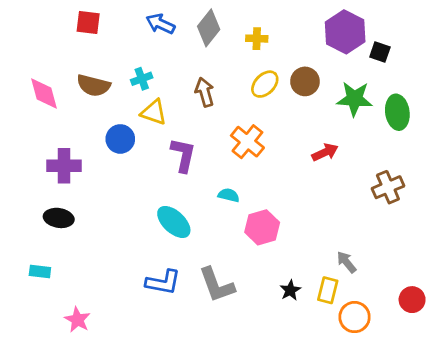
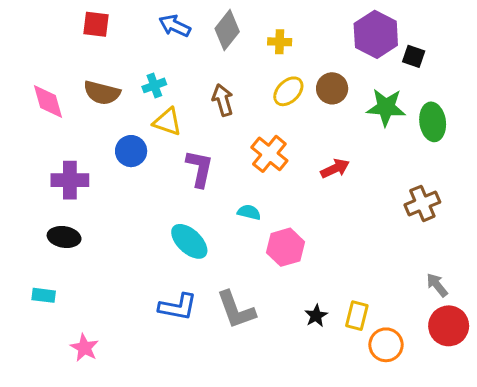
red arrow: (325, 152) -> (335, 169), moved
gray arrow: (346, 262) -> (437, 285), moved
red circle: (412, 300) -> (449, 326), size x1.4

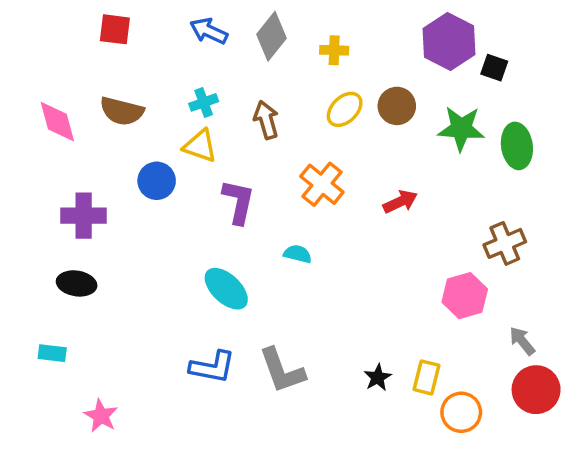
cyan cross: (154, 85) -> (204, 102), moved
pink hexagon: (285, 247) -> (465, 296), moved

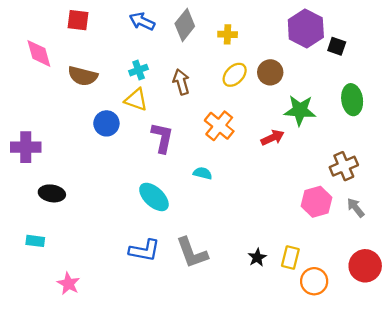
pink diamond: (57, 122) -> (39, 53), moved
green star: (461, 129) -> (300, 110), moved
purple cross: (84, 216) -> (26, 147), moved
gray arrow: (522, 341) -> (356, 208), moved

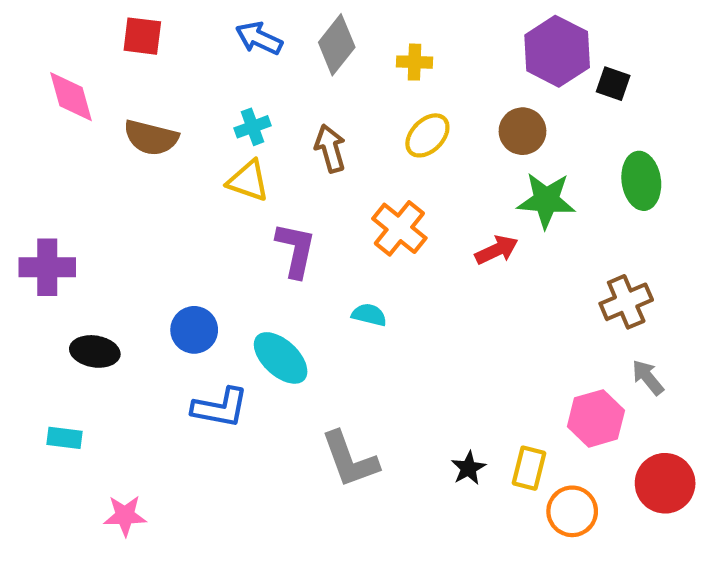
brown circle: (270, 72) -> (522, 131), moved
blue circle: (106, 123) -> (194, 330), moved
pink hexagon: (317, 202) -> (596, 418), moved
blue L-shape: (144, 250) -> (220, 408), moved
pink star: (69, 284) -> (125, 516), turned -30

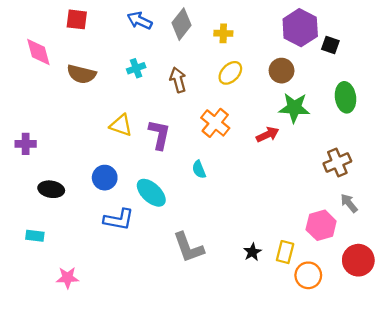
yellow triangle: (248, 181) -> (121, 125), moved
purple cross: (47, 267) -> (26, 144), size x0.7
cyan semicircle: (369, 315) -> (199, 169), turned -126

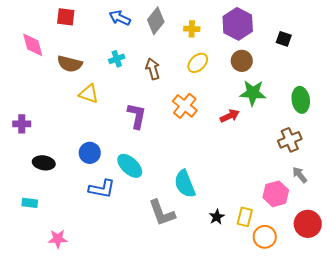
purple hexagon: (300, 28) -> (238, 24), moved
green ellipse: (345, 97) -> (301, 100), moved
yellow triangle: (121, 125) -> (89, 94), moved
cyan semicircle: (199, 169) -> (185, 184), moved, size x1.8

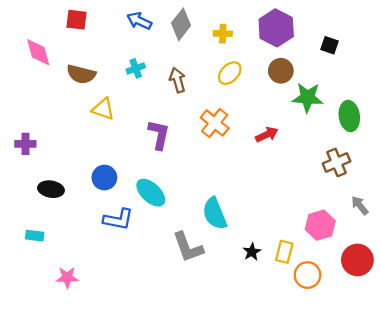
green star: (253, 93) -> (308, 97), moved
gray arrow: (300, 175) -> (360, 205), moved

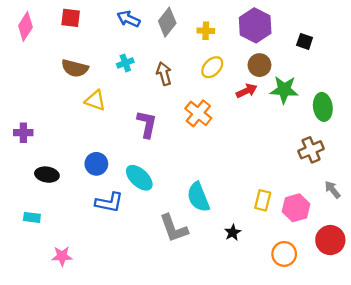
pink diamond: (38, 52) -> (25, 26), moved, turned 48
red arrow: (267, 135) -> (247, 91), moved
yellow rectangle: (284, 252) -> (263, 200), moved

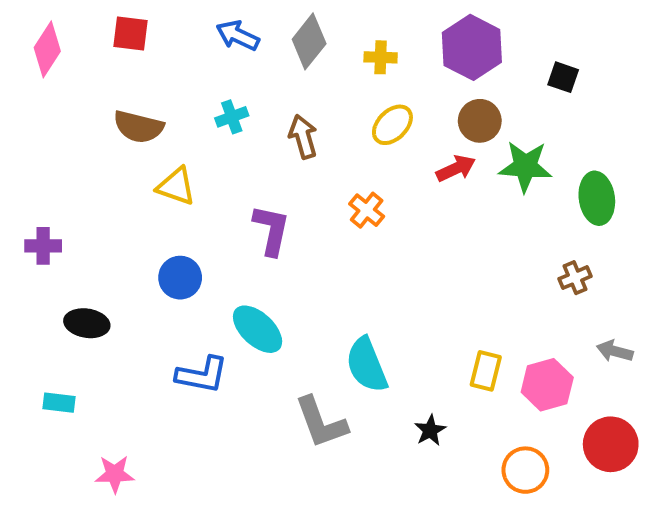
orange cross: (198, 113) -> (367, 210), size x0.7
brown cross: (311, 150) -> (575, 278), size x0.7
blue circle: (96, 164) -> (180, 278), moved
gray arrow: (332, 190) -> (615, 351), turned -36

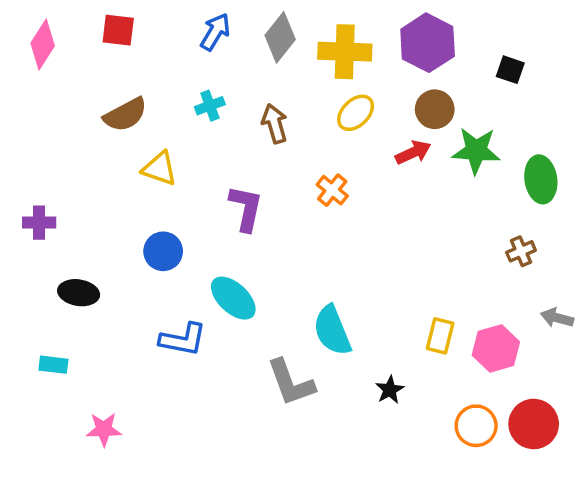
blue arrow: (238, 36) -> (215, 32), turned 96
yellow cross: (381, 57) -> (345, 52), size x1.8
brown semicircle: (138, 127) -> (125, 115), turned -42
red circle: (611, 444) -> (534, 424), moved

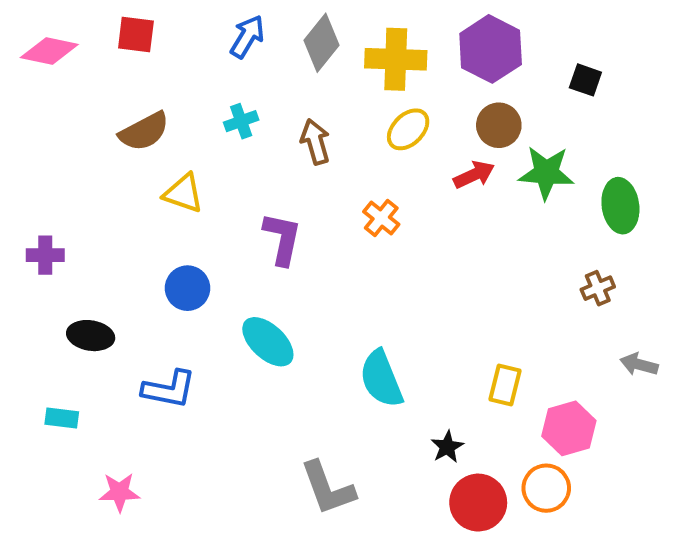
pink diamond: (43, 44) -> (49, 51), turned 69
blue L-shape: (183, 339) -> (169, 389), moved
pink hexagon: (496, 348) -> (569, 428), moved
gray L-shape: (291, 383) -> (328, 488), moved
red circle: (534, 424) -> (478, 503), moved

